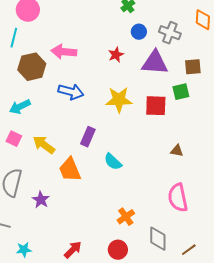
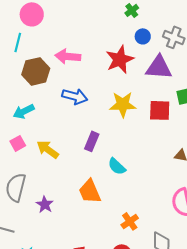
red star: (116, 55) -> (120, 59), size x1.8
pink square: (14, 139) -> (18, 143), turned 35
orange trapezoid: (70, 170) -> (90, 191), moved

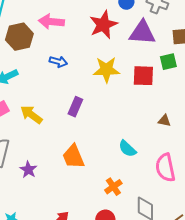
blue arrow: (75, 96) -> (58, 62), size x0.7
cyan semicircle: (117, 166) -> (127, 149), moved

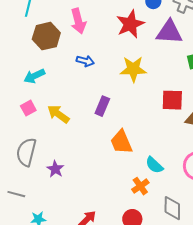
pink arrow: (51, 22) -> (78, 21), turned -110
red square: (143, 76) -> (172, 100), moved
cyan semicircle: (127, 149) -> (154, 165), moved
orange trapezoid: (73, 157) -> (121, 142), moved

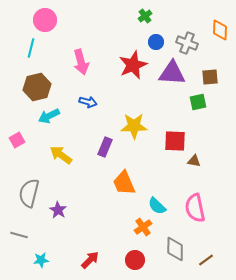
brown hexagon: (46, 36) -> (37, 87), moved
yellow star: (133, 69) -> (134, 126), moved
cyan arrow: (34, 76) -> (49, 116), moved
pink square: (28, 108) -> (17, 140), moved

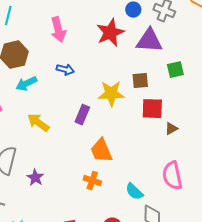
brown square: (210, 77) -> (140, 81), moved
brown triangle: (194, 161) -> (171, 129), turned -40
cyan semicircle: (157, 206) -> (134, 192), moved
orange cross: (143, 227) -> (92, 181), moved, turned -36

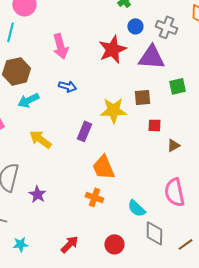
red square: (152, 109) -> (154, 125), size x0.6

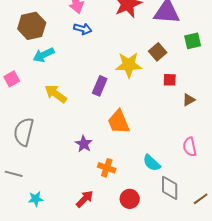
blue arrow: (67, 86) -> (83, 29), moved
brown square: (142, 97) -> (158, 52), turned -36
pink semicircle: (174, 192) -> (190, 147), size x0.7
purple star: (37, 194) -> (84, 144), moved
orange cross: (94, 197) -> (107, 168), moved

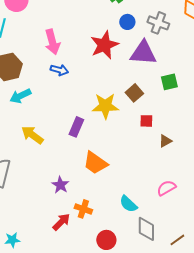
orange trapezoid: (119, 122) -> (95, 163), turned -32
pink semicircle: (190, 147) -> (166, 188), turned 72
red arrow: (85, 199) -> (61, 222), moved

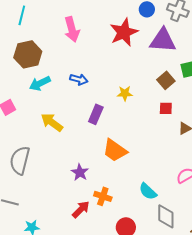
blue arrow: (59, 70) -> (79, 79), moved
brown square: (134, 93) -> (166, 80), moved
yellow star: (105, 106) -> (125, 93), size x0.6

